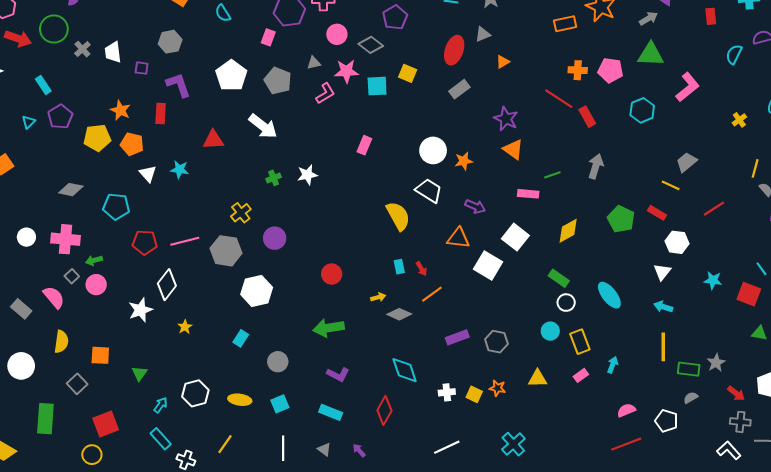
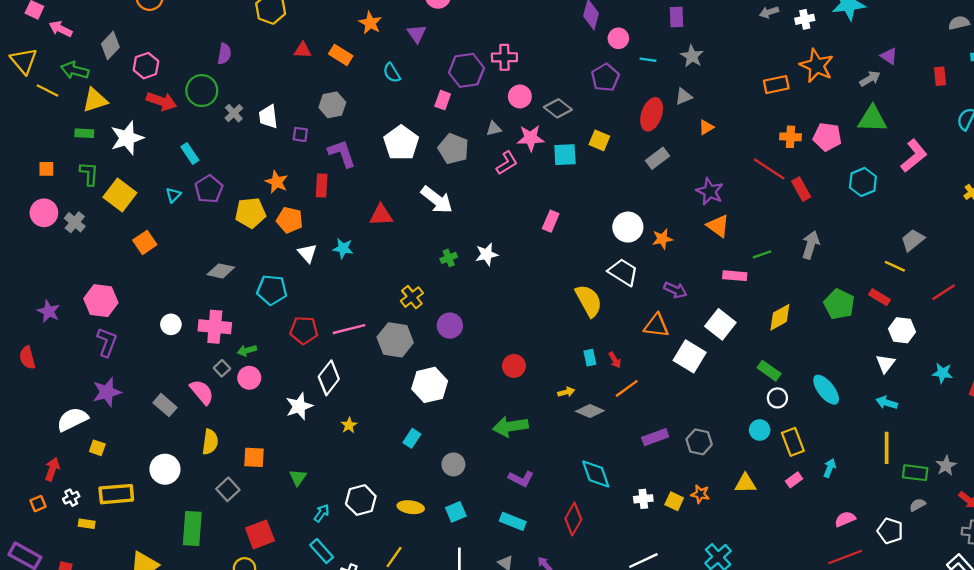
purple pentagon: (395, 17) -> (605, 77), moved

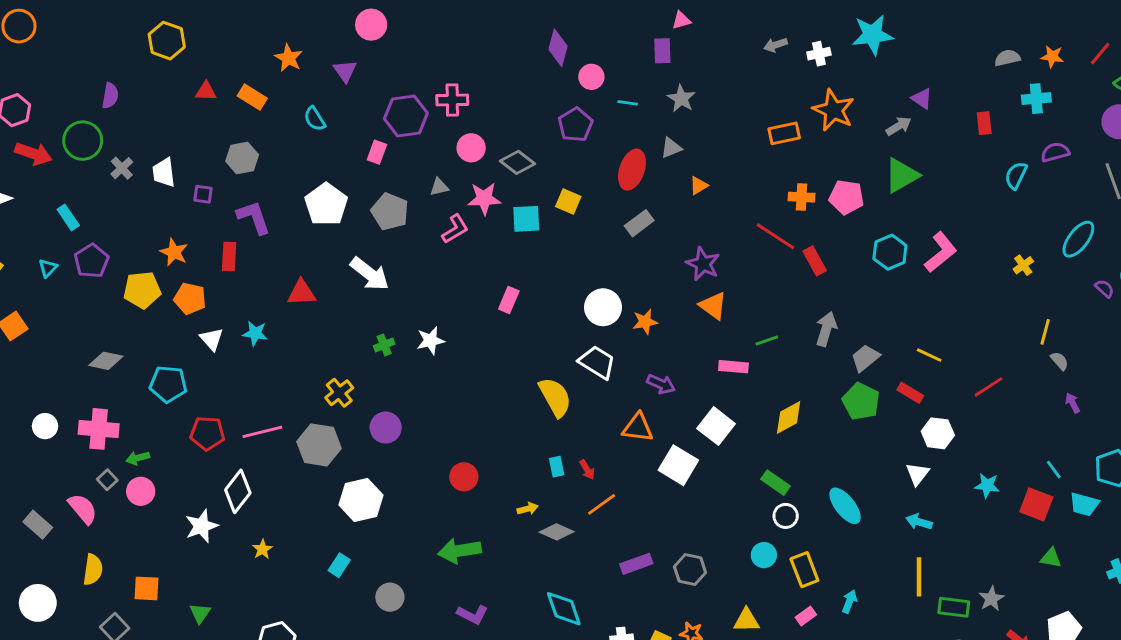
green triangle: (872, 119) -> (902, 175), turned -32
pink L-shape: (914, 156) -> (941, 252), moved
gray trapezoid: (913, 240) -> (865, 358), moved

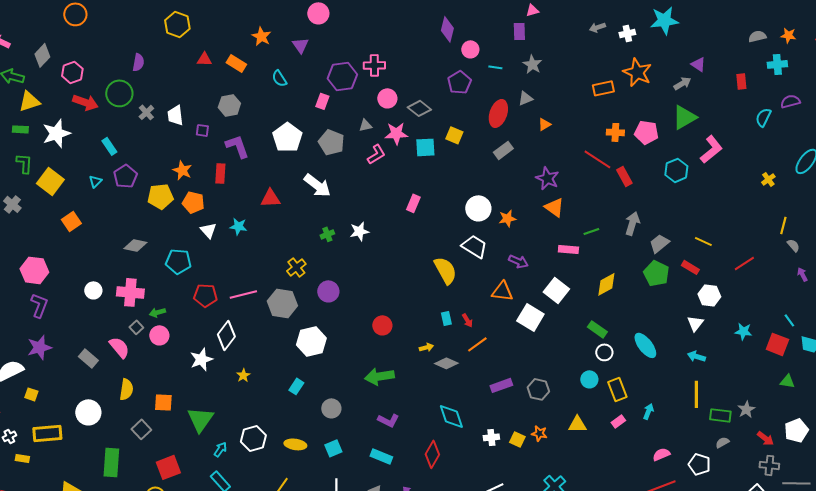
pink L-shape: (941, 252) -> (711, 149), moved
green triangle: (200, 613) -> (200, 419), size x1.8

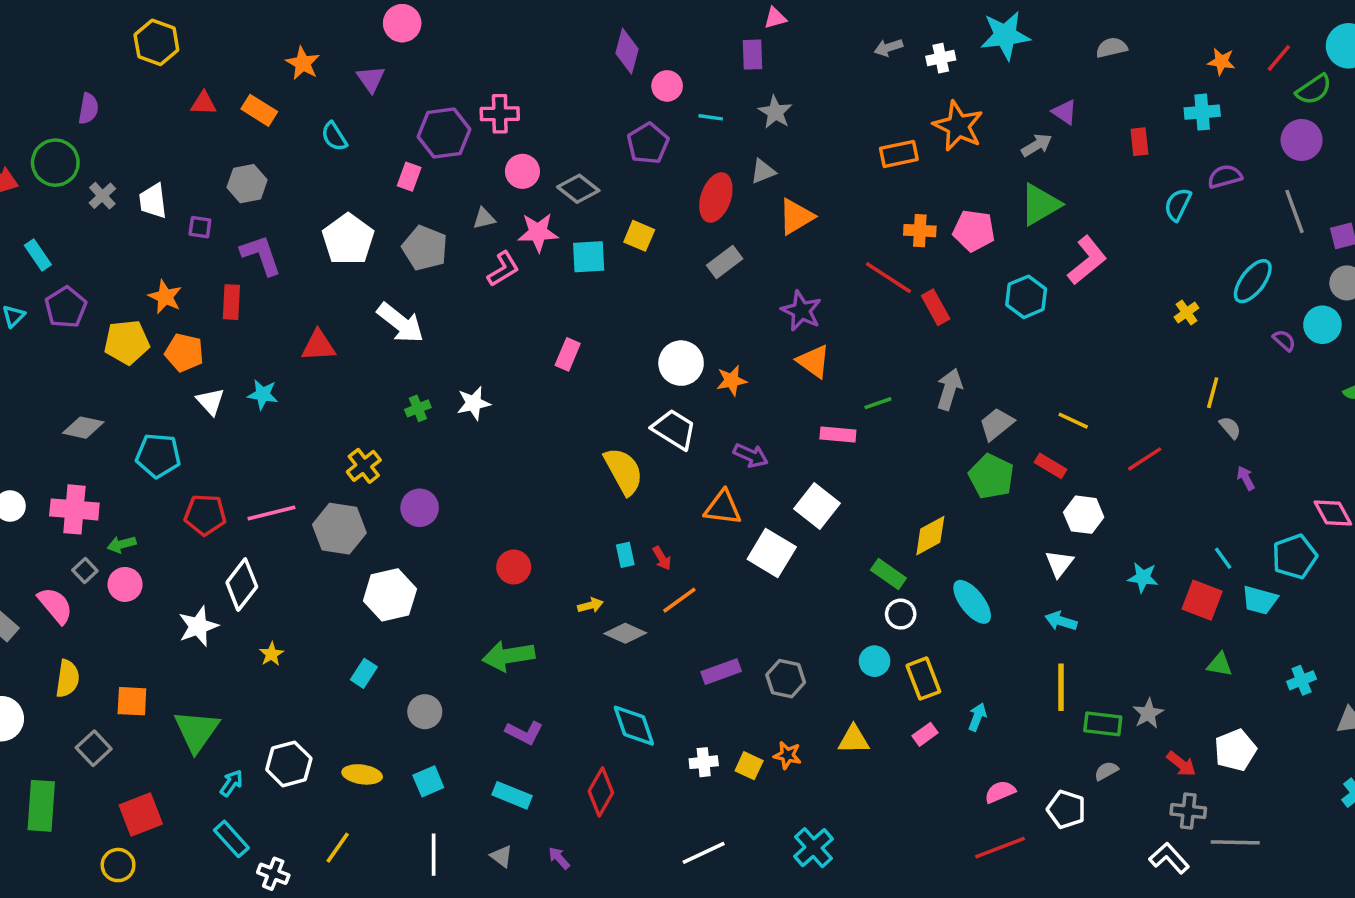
gray semicircle: (757, 36) -> (1112, 48), moved
orange triangle: (544, 124) -> (796, 217), size x1.6
yellow diamond: (606, 284) -> (930, 536), moved

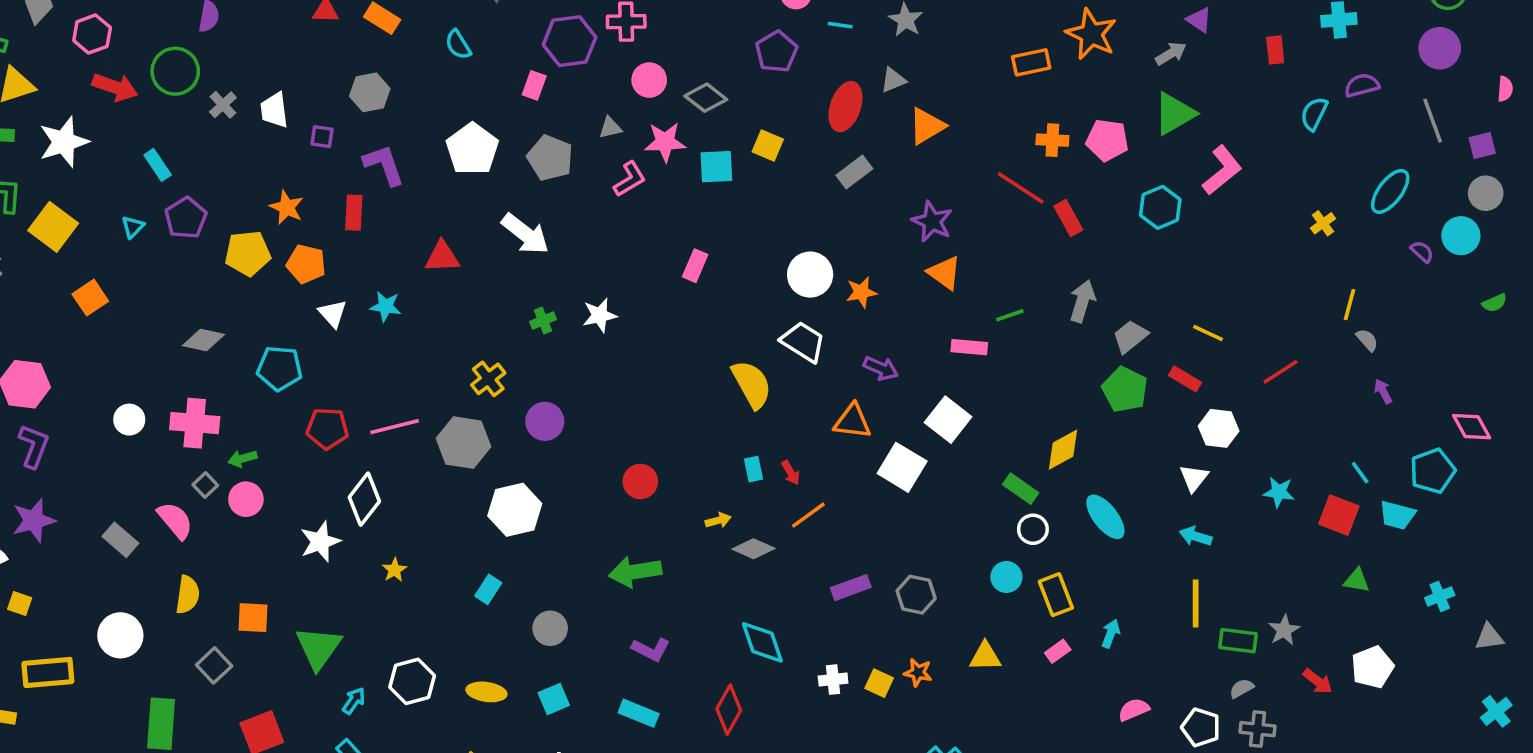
gray cross: (1188, 811) -> (1258, 729), moved

